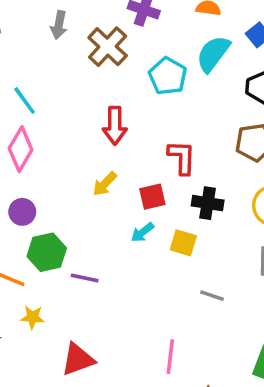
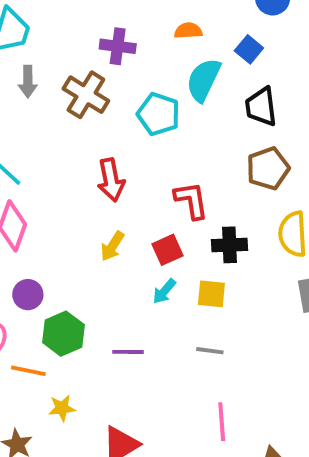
purple line: (85, 278) -> (128, 352), moved
gray line: (212, 296) -> (210, 351), moved

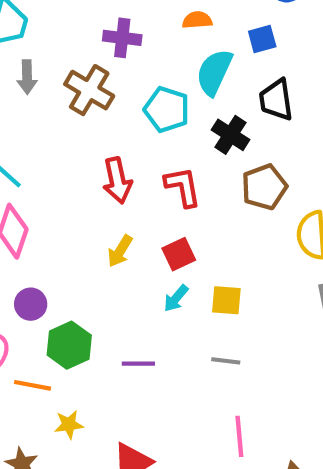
blue square: (249, 49) -> (262, 39), turned 36
brown pentagon: (268, 168) -> (264, 187), moved
red L-shape: (191, 200) -> (183, 187), moved
black cross: (230, 245) -> (231, 135), moved, turned 36

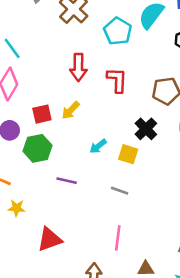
black cross: (231, 135) -> (146, 129), moved
red square: (179, 254) -> (42, 114), moved
green hexagon: (69, 345) -> (37, 148), moved

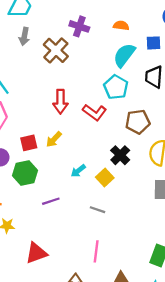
cyan pentagon: (118, 31) -> (116, 87), moved
red L-shape: (117, 80) -> (95, 112), turned 125
yellow square: (128, 154) -> (105, 178), turned 30
purple line: (67, 181) -> (51, 201), turned -30

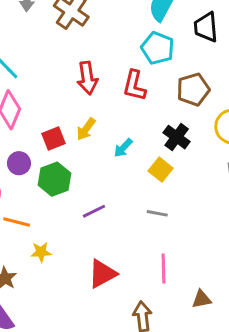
red L-shape: (95, 112) -> (134, 86), turned 75
cyan arrow: (78, 171) -> (123, 148), moved
red triangle: (36, 253) -> (102, 274), moved

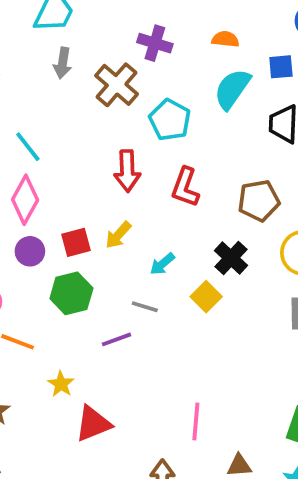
cyan pentagon: (158, 48) -> (170, 120), moved
purple circle: (19, 163) -> (30, 251), moved
gray line: (157, 213) -> (145, 307), moved
yellow star: (41, 252) -> (61, 384), moved, turned 30
red triangle: (102, 274) -> (93, 424), moved

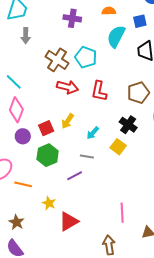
brown cross: (117, 85) -> (57, 60), moved
red arrow: (127, 171) -> (67, 87), turned -65

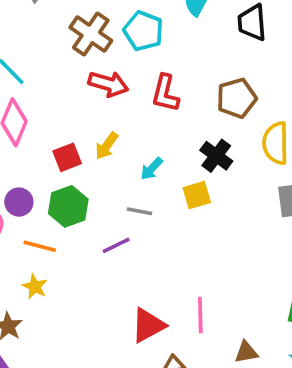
purple circle: (23, 136) -> (19, 202), moved
yellow square: (118, 147) -> (197, 195), turned 35
orange line: (23, 184) -> (40, 246), moved
yellow star: (49, 203) -> (35, 287), moved
red triangle: (69, 221) -> (148, 325), moved

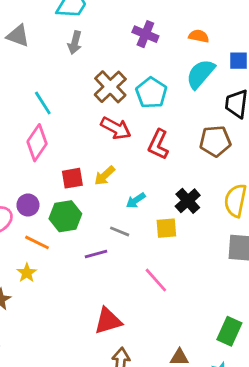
brown pentagon: (237, 98) -> (215, 141), moved
pink line: (200, 315) -> (156, 280), moved, turned -52

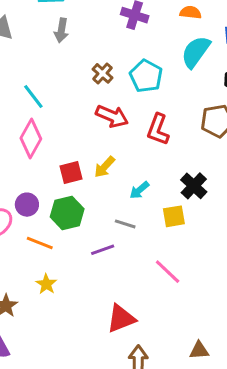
brown cross: (110, 87) -> (103, 73), size x0.6
yellow star: (27, 273) -> (46, 284), moved

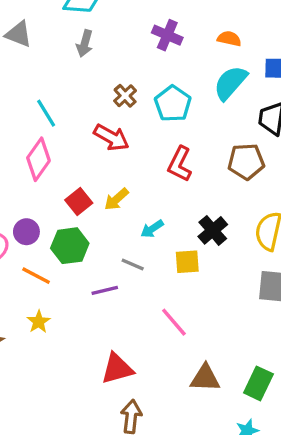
red arrow: (112, 116) -> (111, 138), moved
red square: (71, 173) -> (79, 201), turned -30
brown triangle: (199, 350) -> (205, 378), moved, size x1.4

